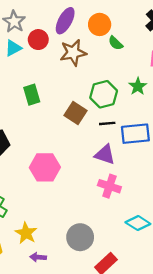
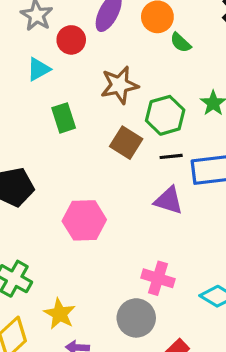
cyan triangle: (13, 48) -> (39, 69), moved
brown star: (73, 53) -> (119, 85), moved
pink cross: (109, 186) -> (158, 278), moved

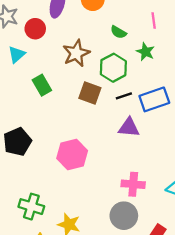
green semicircle: (181, 43) -> (118, 32), moved

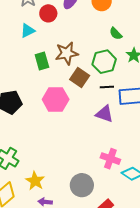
brown star: (76, 53) -> (67, 53), moved
pink hexagon: (72, 155) -> (56, 99), moved
pink cross: (133, 184) -> (110, 159), moved

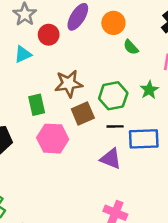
green semicircle: (116, 34) -> (131, 47), moved
green rectangle: (42, 61) -> (37, 105), moved
brown square: (80, 78) -> (83, 114), turned 30

